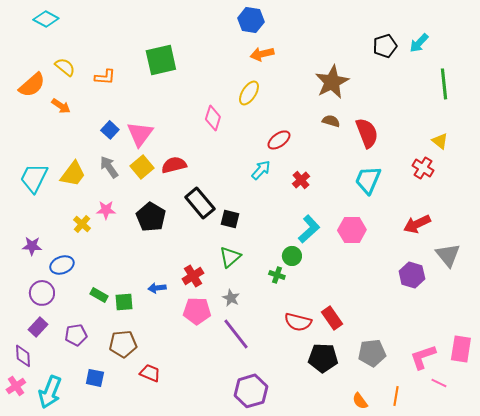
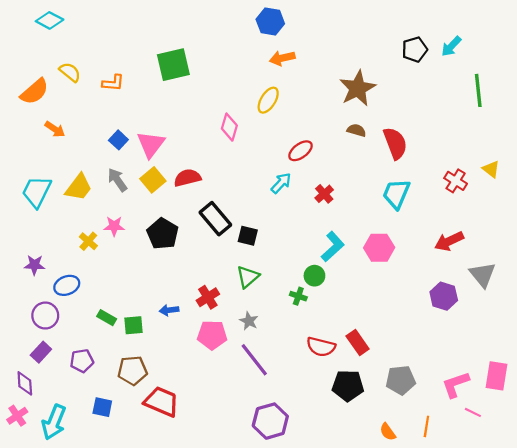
orange arrow: (61, 106) -> (55, 129), moved
yellow triangle: (440, 141) -> (491, 169), moved
red trapezoid: (150, 373) -> (162, 402), size x1.6

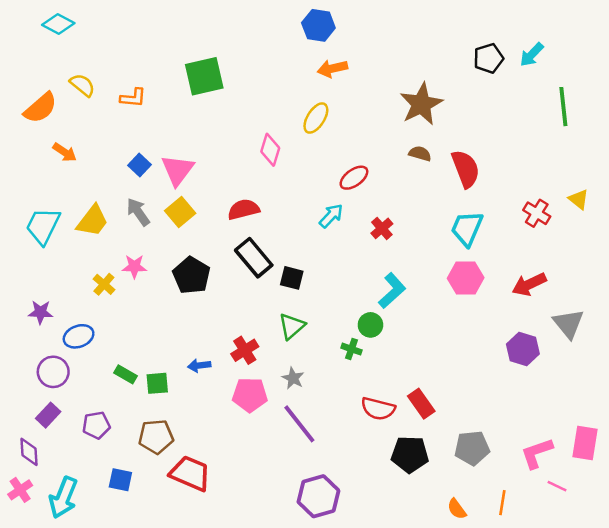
red semicircle: (187, 178) -> (244, 209), moved
pink hexagon: (379, 248) -> (466, 278), moved

